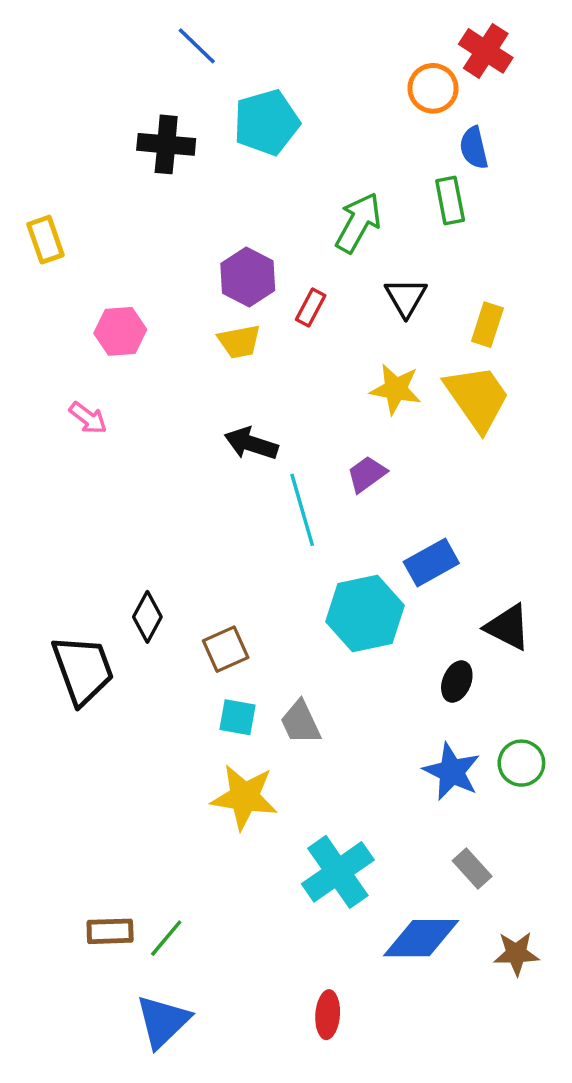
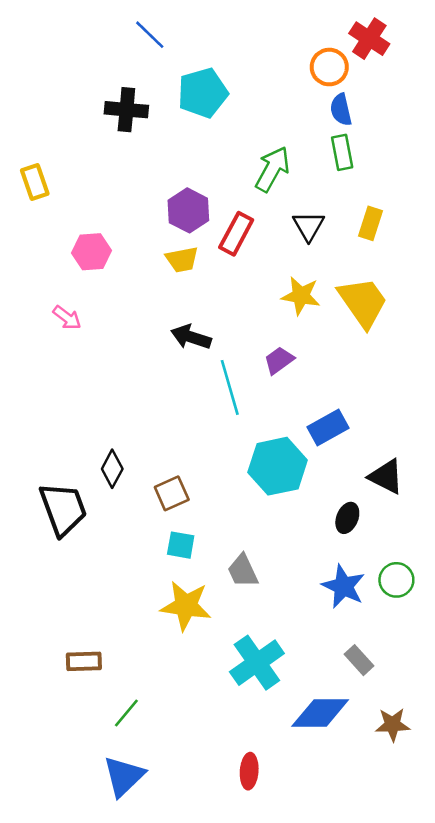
blue semicircle: (474, 148) -> (341, 110), moved
red rectangle: (311, 308) -> (236, 234), size x1.5
yellow rectangle: (487, 325) -> (371, 223), moved
gray trapezoid: (300, 722) -> (243, 571), moved
brown rectangle: (110, 931) -> (84, 661), moved

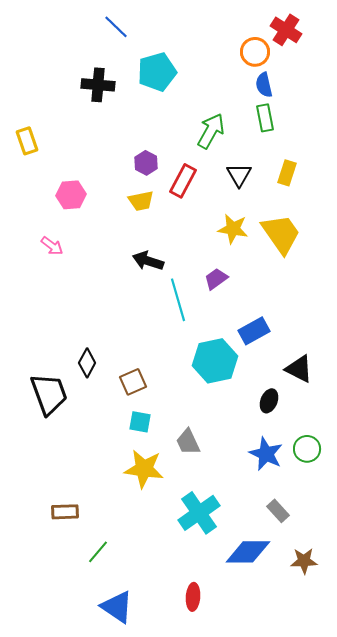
purple hexagon: (188, 210) -> (146, 163), size x0.7
blue triangle: (124, 776) -> (117, 607), moved, turned -42

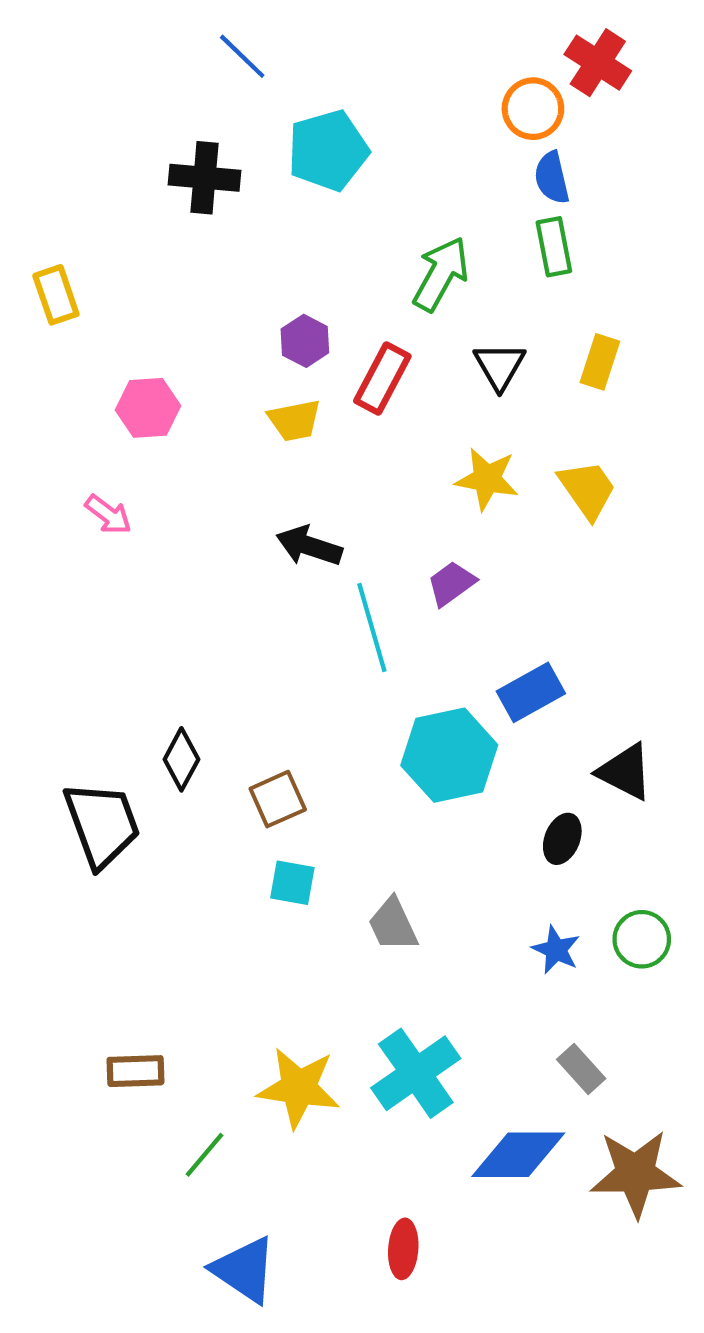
yellow trapezoid: (281, 234) -> (587, 489), size x0.7
blue star: (266, 454) -> (556, 950), size x0.7
yellow star: (144, 469) -> (299, 1088), moved
brown star: (304, 561) -> (635, 1174), size x1.6

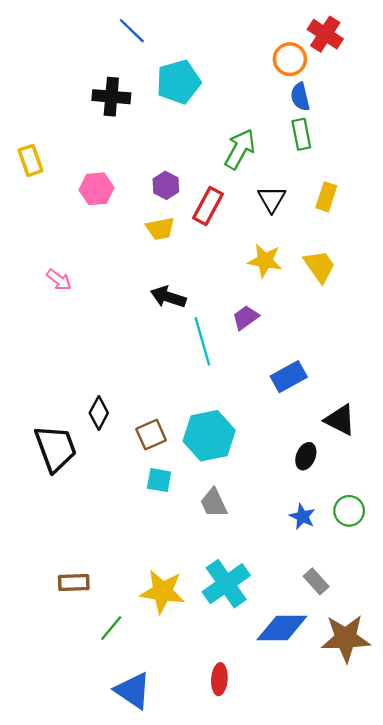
pink hexagon: (148, 408) -> (97, 189), moved
cyan hexagon: (449, 755) -> (209, 436), moved

